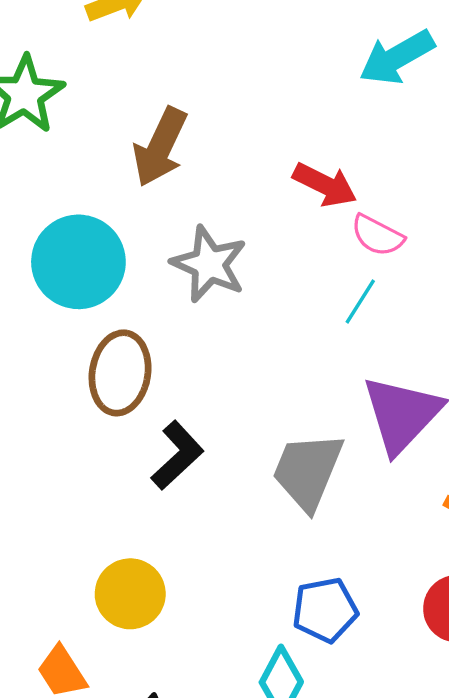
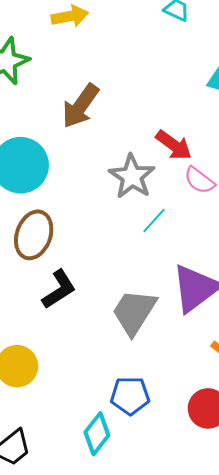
gray star: (209, 264) -> (132, 176), moved
cyan line: (360, 302) -> (154, 220), moved

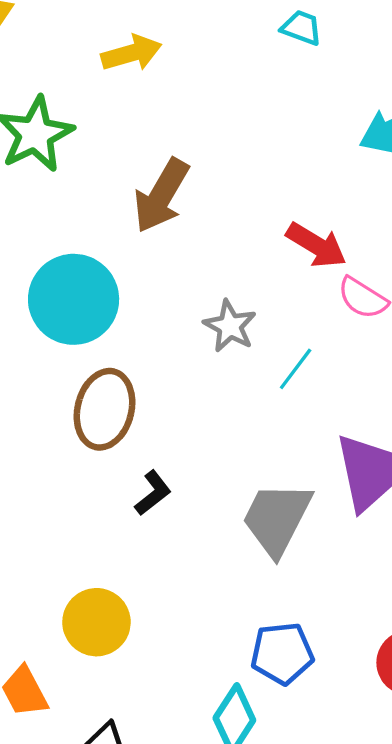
gray star: (132, 176) -> (230, 326), moved, size x0.7
black L-shape: (59, 289) -> (153, 493), size x0.7

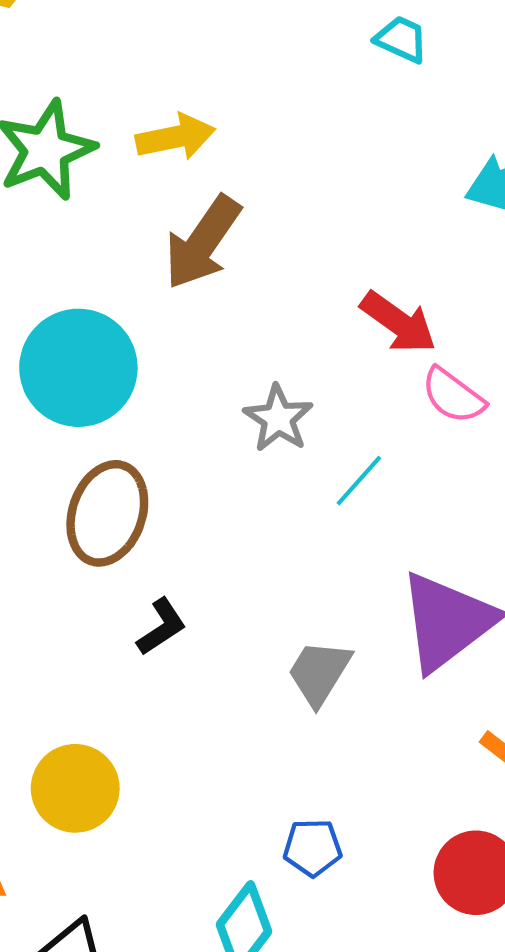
yellow arrow: (131, 53) -> (175, 137), moved
gray trapezoid: (277, 519) -> (319, 673), size x0.7
blue pentagon: (282, 653) -> (313, 848), size x0.7

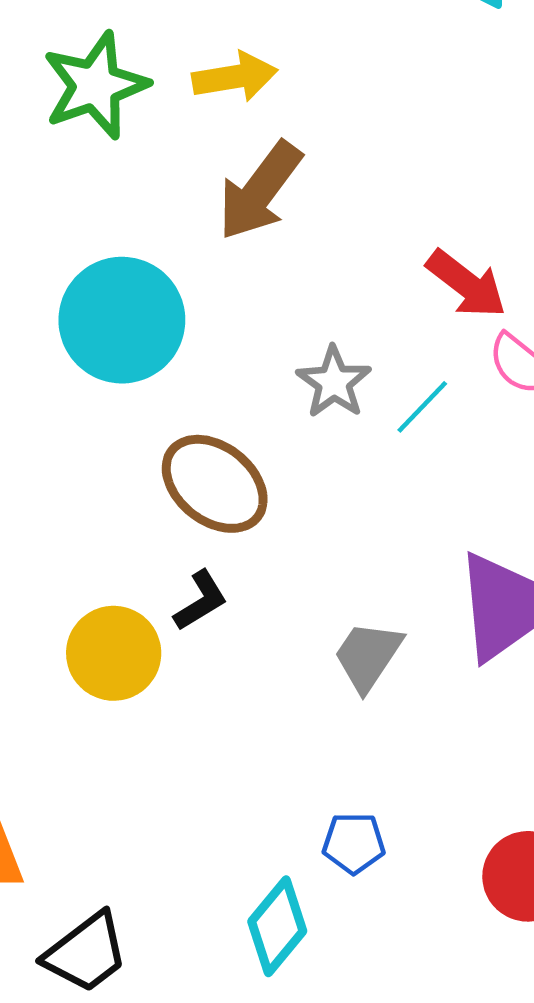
cyan line: (359, 481) -> (422, 407), moved
brown ellipse: (107, 513) -> (215, 484), moved, turned -72
yellow circle: (75, 788) -> (114, 653), moved

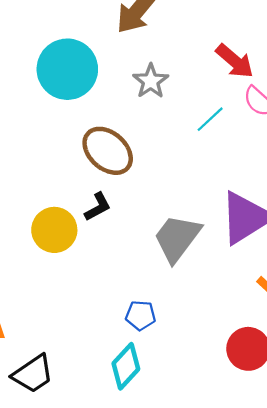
gray star: (334, 382) -> (151, 81), moved
gray trapezoid: (368, 656) -> (177, 238), size x1.4
blue pentagon: (354, 843) -> (141, 315), moved

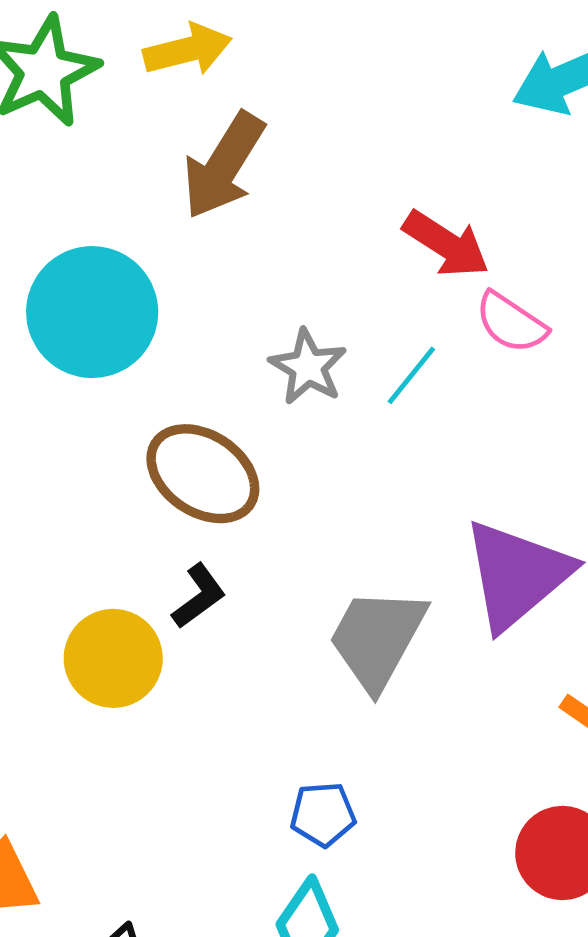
gray star: (151, 81) -> (308, 367), moved

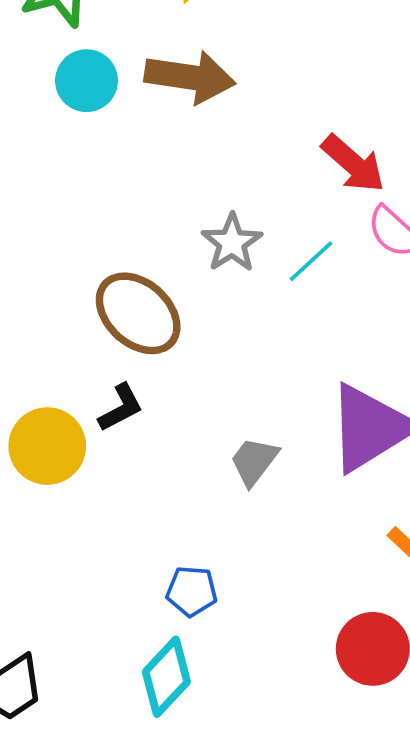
brown arrow: (224, 166) -> (190, 77), turned -122
cyan circle: (92, 312) -> (87, 81), moved, size x0.6
gray trapezoid: (377, 639) -> (254, 461), size x0.6

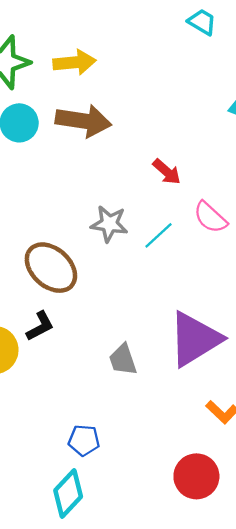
red arrow: (353, 164) -> (167, 172), moved, size x0.7
gray star: (232, 243) -> (109, 224), turned -30
gray trapezoid: (254, 461) -> (123, 360), turned -56

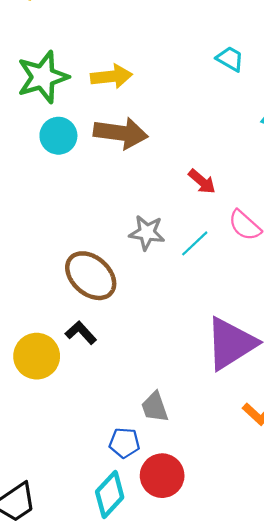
cyan trapezoid: (202, 22) -> (230, 59), moved
black L-shape: (40, 326) -> (81, 333), turned -104
gray trapezoid: (123, 360) -> (155, 407), moved
red circle: (196, 476) -> (162, 476), moved

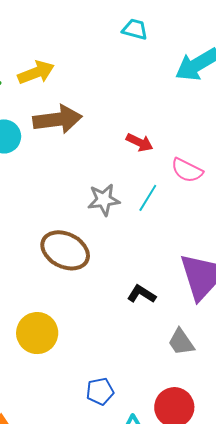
black L-shape: (81, 333) -> (141, 294), moved
gray trapezoid: (155, 407) -> (181, 342), moved
blue pentagon: (124, 443) -> (100, 391), moved

